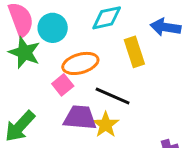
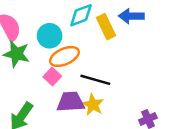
cyan circle: (53, 28) -> (50, 36), moved
yellow rectangle: (134, 52) -> (106, 27), moved

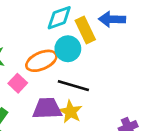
cyan circle: (50, 36) -> (68, 49), moved
pink square: (52, 77) -> (18, 83), moved

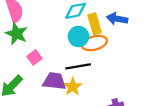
orange ellipse: (41, 61) -> (94, 43), moved
black line: (73, 86) -> (78, 66), turned -35

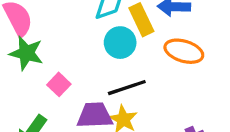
orange ellipse: (94, 43) -> (184, 51), moved, turned 40

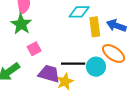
cyan circle: (120, 43) -> (96, 67), moved

